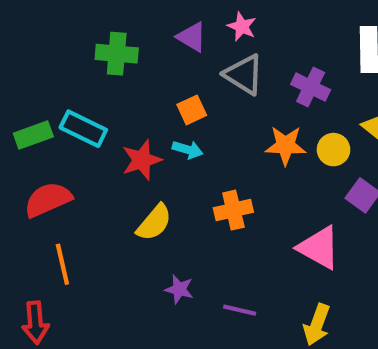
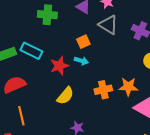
orange star: (286, 145) -> (128, 87), moved

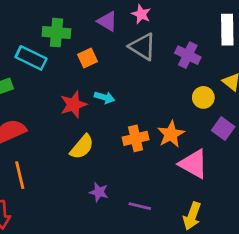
orange square: (83, 42) -> (88, 58), moved
cyan rectangle: (31, 51) -> (31, 58), moved
orange star: (128, 87) -> (171, 134), turned -30

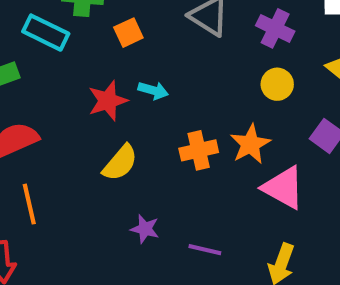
yellow circle: (203, 97) -> (277, 84), moved

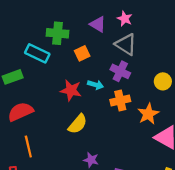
purple cross: (275, 28) -> (120, 71), moved
red star: (108, 101) -> (71, 90), turned 30
orange cross: (199, 150) -> (120, 100), moved

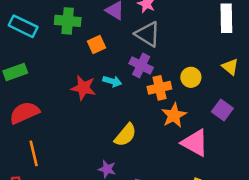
cyan rectangle: (37, 53) -> (23, 26), moved
orange cross: (120, 100) -> (159, 88), moved
yellow semicircle: (78, 124) -> (125, 135), moved

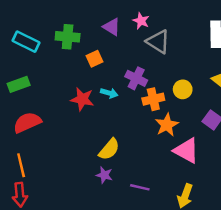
gray triangle: (148, 34) -> (158, 42), moved
yellow semicircle: (125, 135) -> (109, 149), moved
orange line: (34, 153) -> (21, 165), moved

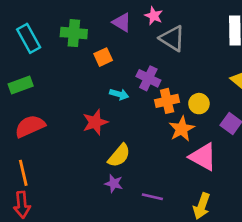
cyan rectangle: (26, 42) -> (29, 38), turned 35
yellow circle: (183, 89) -> (199, 104), moved
red star: (82, 99) -> (95, 122), moved, turned -30

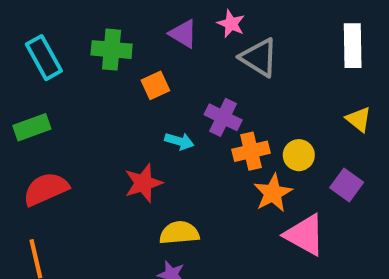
yellow semicircle: (119, 156) -> (179, 233), turned -135

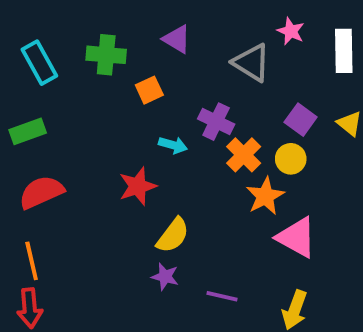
pink star: (231, 24) -> (291, 31), moved
orange cross: (251, 151) -> (244, 155), turned -32
purple square: (347, 185) -> (301, 120), moved
yellow semicircle: (179, 233) -> (173, 235), turned 132

